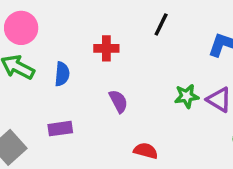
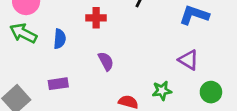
green star: (187, 96) -> (162, 91), moved

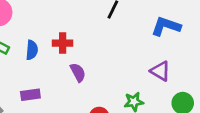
red cross: (96, 18) -> (63, 43), moved

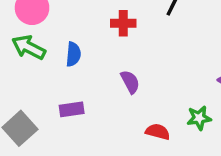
red cross: (63, 43) -> (123, 23), moved

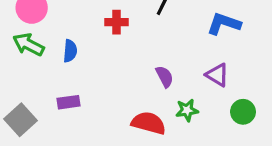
purple semicircle: (130, 82) -> (165, 77), moved
red semicircle: (158, 132) -> (149, 123), size x1.5

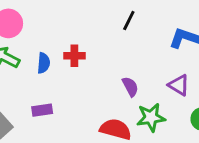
red cross: (117, 22) -> (74, 56), moved
green star: (187, 110) -> (151, 117), size x1.4

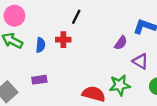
black line: (129, 20) -> (76, 17), moved
purple semicircle: (130, 87) -> (121, 43), moved, turned 64

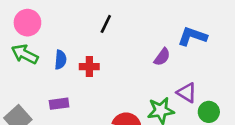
red cross: (63, 40) -> (89, 67), moved
purple triangle: (140, 61) -> (187, 93), moved

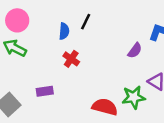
blue semicircle: (60, 60) -> (64, 31), moved
red cross: (89, 67) -> (71, 59), turned 35

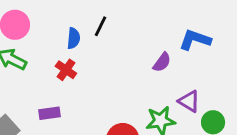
red cross: (71, 59) -> (66, 70), moved

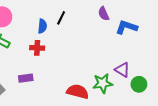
purple semicircle: (162, 62) -> (104, 14), moved, turned 120
red cross: (66, 70) -> (37, 48), turned -32

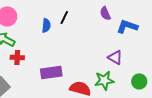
red cross: (37, 48) -> (17, 57), moved
purple triangle: (122, 70) -> (115, 57), moved
purple rectangle: (26, 78) -> (51, 72), moved, size x1.5

